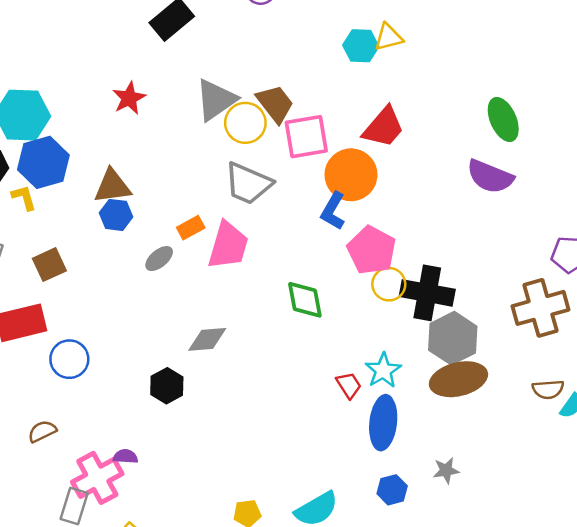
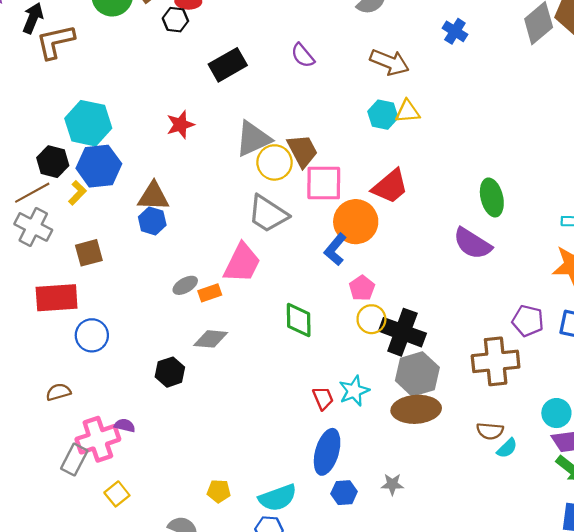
yellow L-shape: (24, 198) -> (77, 193), turned 50
orange rectangle: (191, 228) -> (210, 293), moved
pink pentagon: (372, 250) -> (362, 288), size x0.6
gray ellipse: (159, 259) -> (185, 285), moved
blue ellipse: (383, 423) -> (327, 452), moved

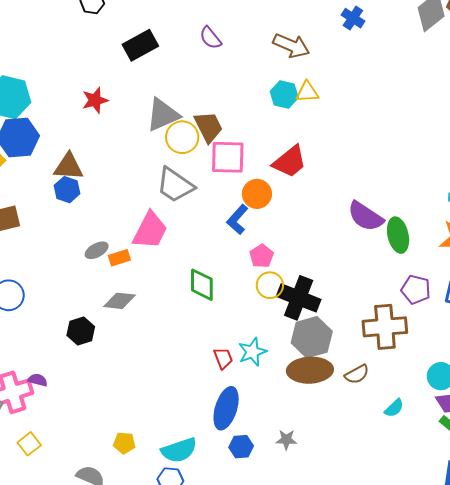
green ellipse: (492, 197) -> (398, 235), moved
orange circle: (356, 222) -> (257, 194), size x0.7
brown semicircle: (490, 431) -> (357, 374), moved, turned -35

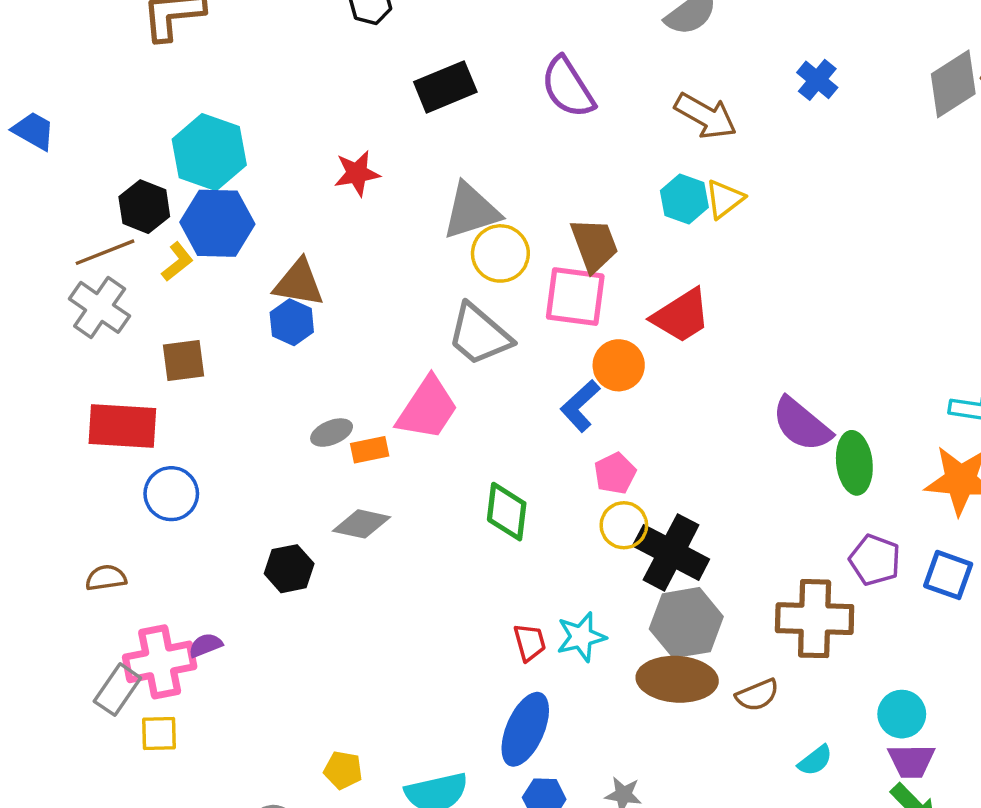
purple semicircle: (210, 38) -> (568, 87), size x1.5
yellow triangle: (307, 92) -> (725, 199), turned -40
brown trapezoid: (208, 127) -> (594, 245), moved
purple semicircle: (38, 380) -> (206, 645), turned -42
yellow square: (29, 444) -> (159, 734), moved, turned 30

